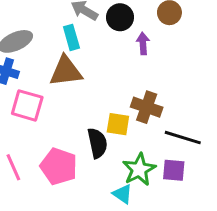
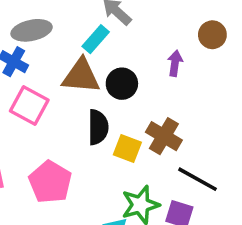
black circle: (120, 17) -> (122, 84), moved
cyan rectangle: (71, 37) -> (96, 39), turned 45
black semicircle: (97, 143) -> (98, 127), moved

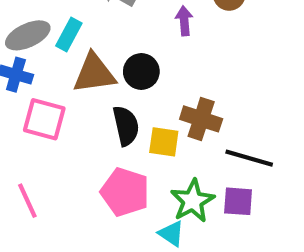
cyan rectangle: (96, 39) -> (69, 34), moved
purple arrow: (175, 63) -> (184, 21), moved
pink pentagon: (50, 182) -> (125, 192), moved

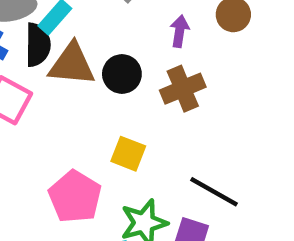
brown cross: (201, 119) -> (183, 89), moved, turned 36
black semicircle: (126, 126) -> (38, 45), moved

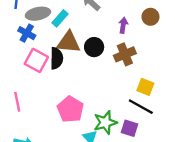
black semicircle: (38, 45) -> (57, 58), moved
yellow square: (128, 154) -> (145, 87), moved

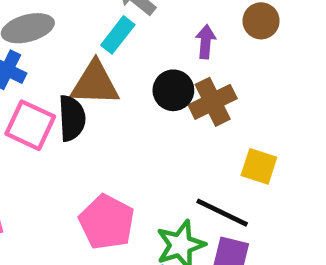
cyan rectangle: (60, 18) -> (118, 35), moved
black circle: (94, 47) -> (173, 90), moved
black line: (141, 107) -> (222, 213), moved

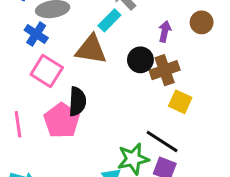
black semicircle: (72, 118) -> (77, 101), moved
yellow square: (259, 166) -> (180, 102), moved
pink pentagon: (107, 222) -> (62, 120), moved

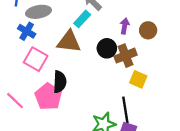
brown circle: (202, 22) -> (148, 30), moved
pink line: (18, 124) -> (15, 101), turned -36
black line: (162, 141) -> (125, 110), turned 50

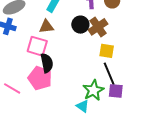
brown triangle: (69, 42) -> (46, 27), size x0.7
pink square: (36, 59) -> (37, 46), moved
yellow square: (138, 79) -> (107, 51), moved

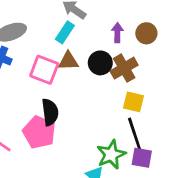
brown triangle: (46, 27) -> (68, 61), moved
pink square: (37, 46) -> (44, 70), moved

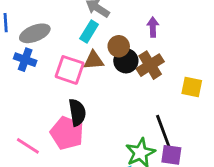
purple arrow: (117, 33) -> (153, 27), moved
brown circle: (146, 33) -> (119, 46), moved
yellow square: (133, 102) -> (192, 87), moved

